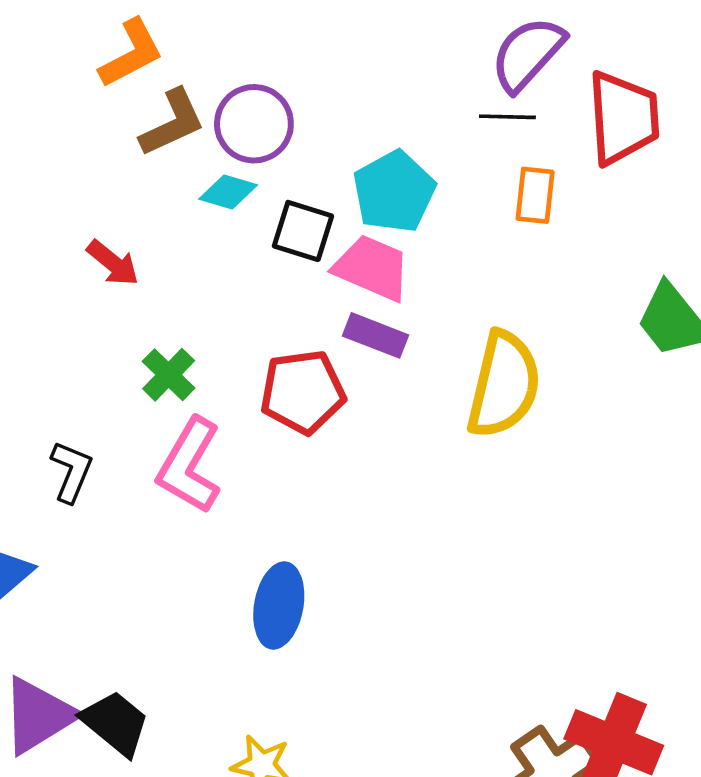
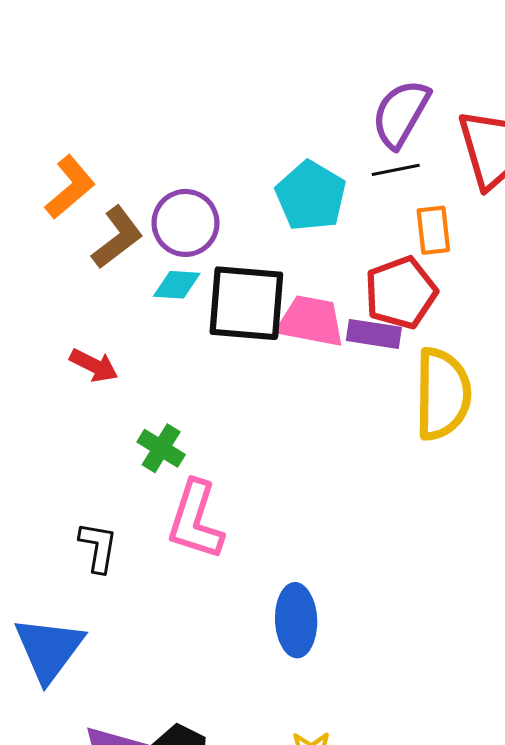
cyan pentagon: (394, 192) -> (311, 196), moved
black square: (303, 231) -> (246, 303), size x1.6
purple rectangle: (376, 335) -> (374, 334), moved
red pentagon: (303, 392) -> (401, 293), moved

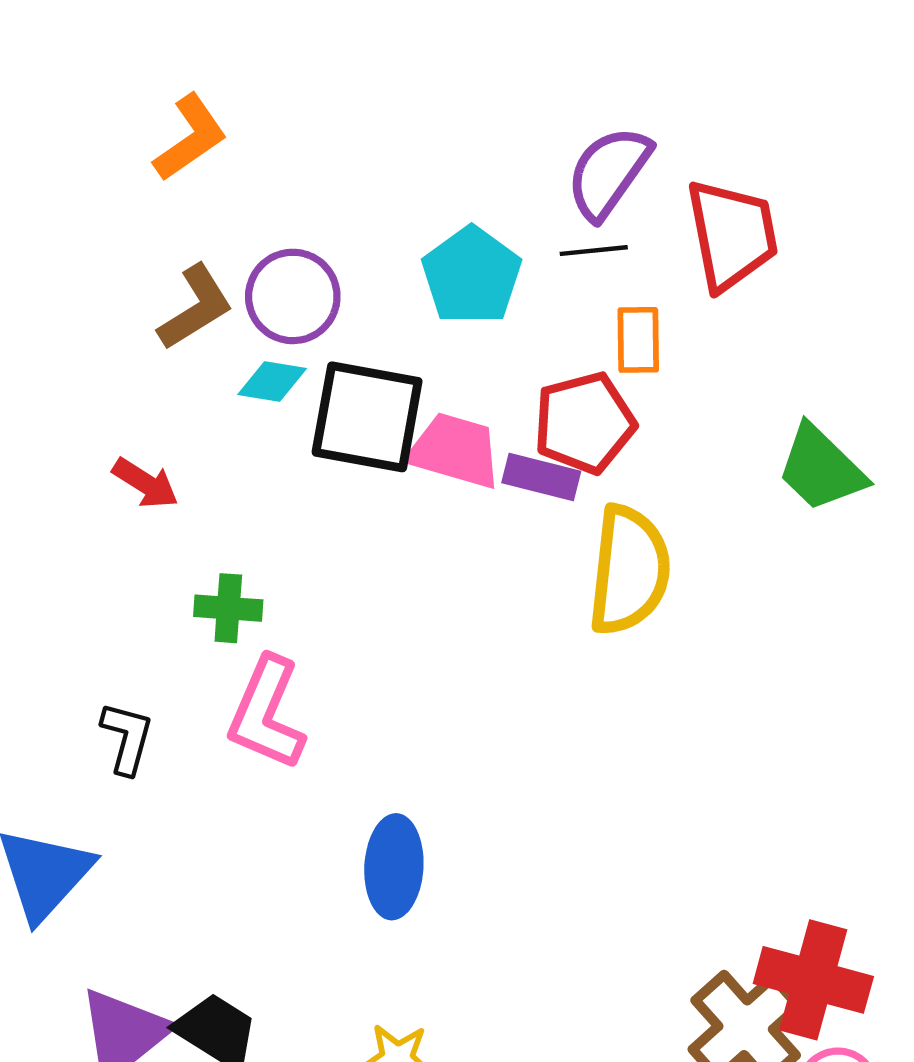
orange L-shape: (70, 187) -> (190, 138), moved
green cross: (161, 448) -> (228, 608), turned -33

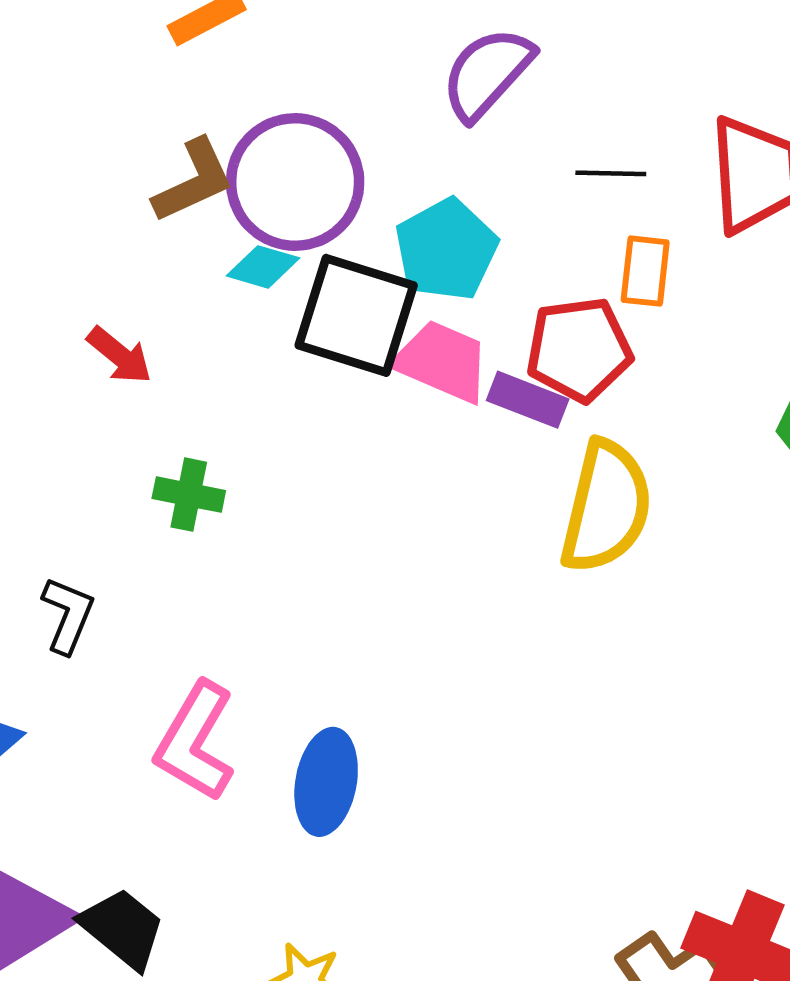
purple semicircle: (608, 173) -> (487, 73), moved
cyan pentagon: (471, 276) -> (446, 250), moved
purple circle: (293, 296) -> (295, 182), size x1.4
pink L-shape: (267, 713) -> (195, 742), moved

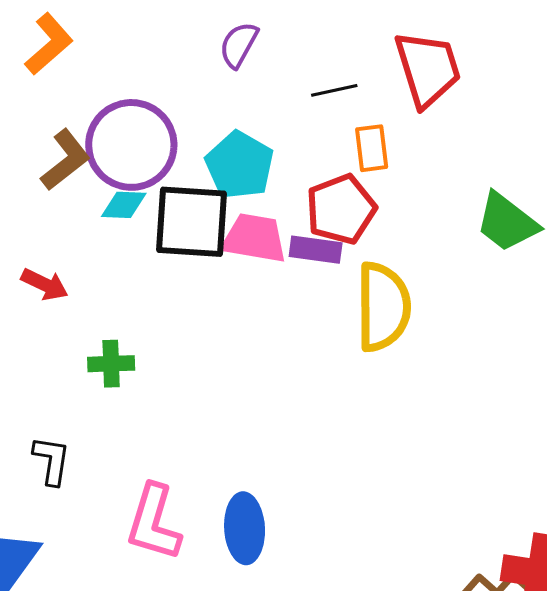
purple semicircle: (487, 73) -> (239, 45), size x0.7

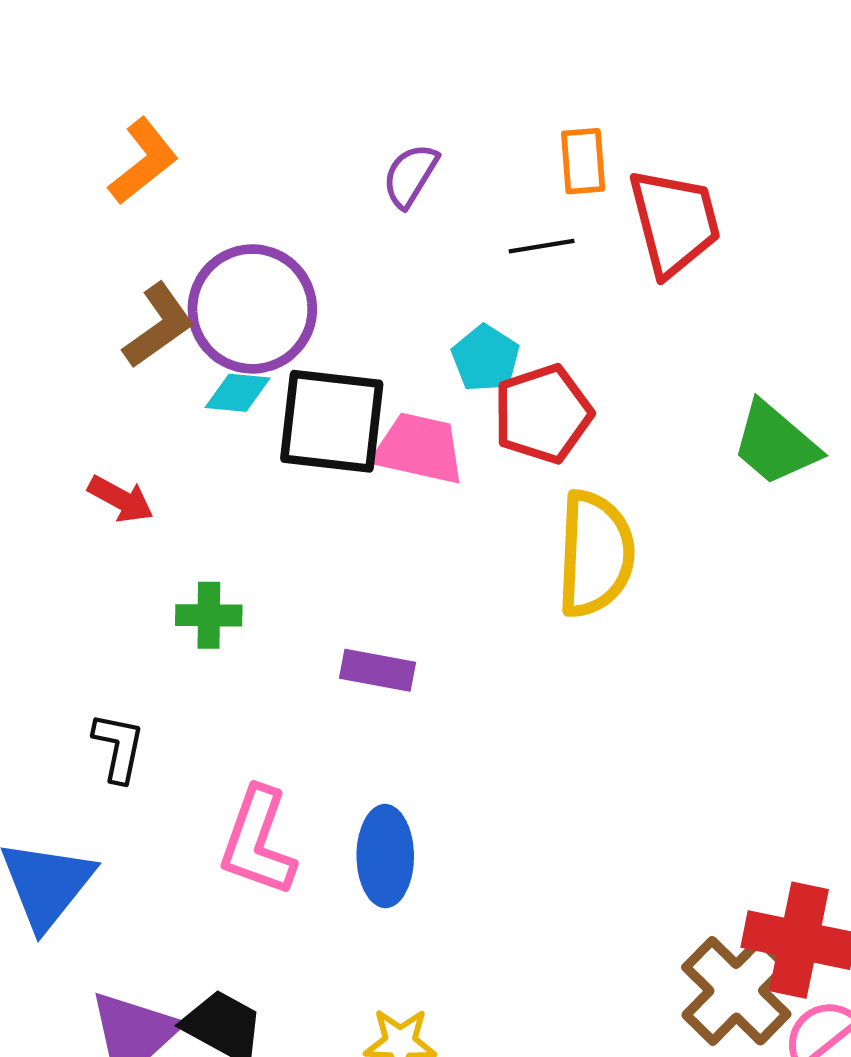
orange rectangle: (372, 148) -> (583, 161), moved
cyan pentagon: (240, 165) -> (486, 358), moved, size x0.7
purple rectangle: (316, 250) -> (377, 670), moved

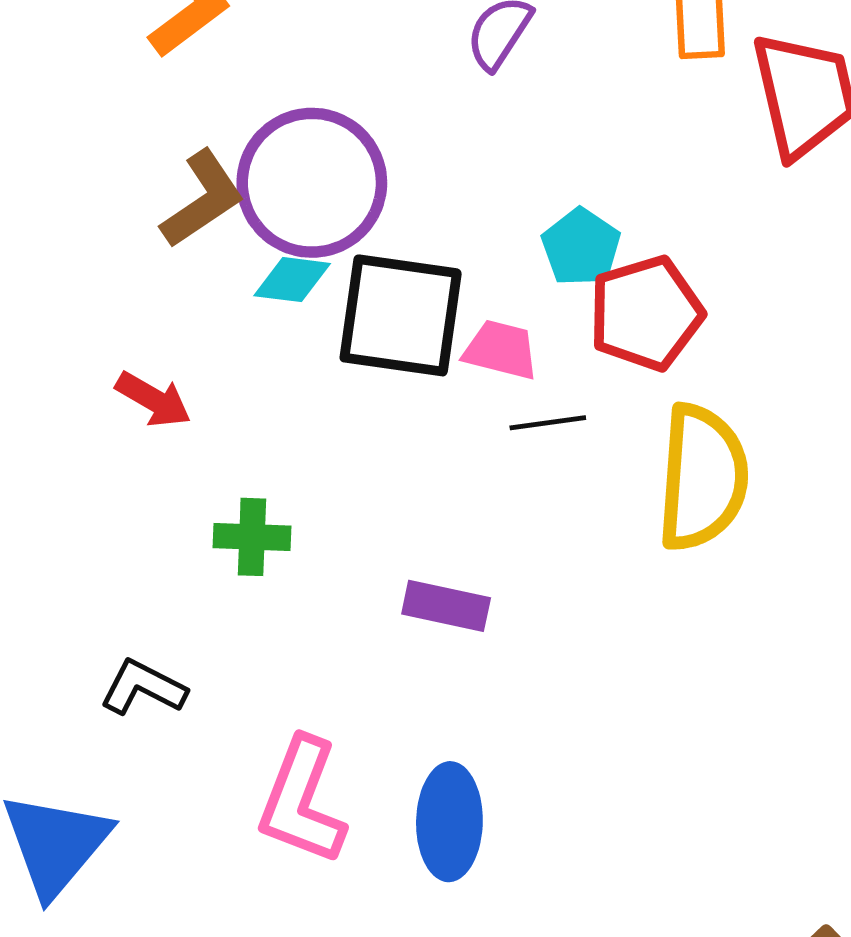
black line: (542, 246) -> (548, 423), moved
pink trapezoid: (419, 449) -> (501, 350), size x0.7
black L-shape: (118, 747) -> (143, 687), turned -76

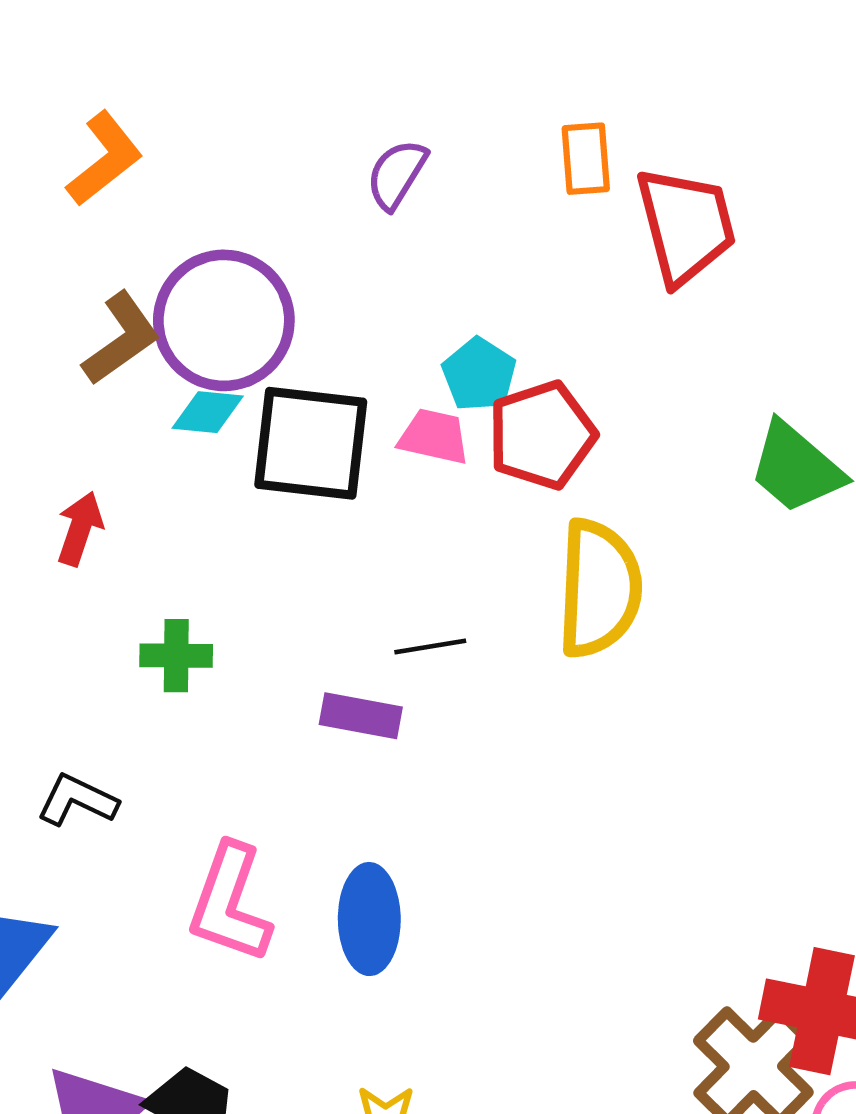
pink trapezoid: (501, 350) -> (434, 437), moved
red arrow: (153, 399) -> (80, 529), turned -100
black line: (548, 423) -> (430, 646), moved

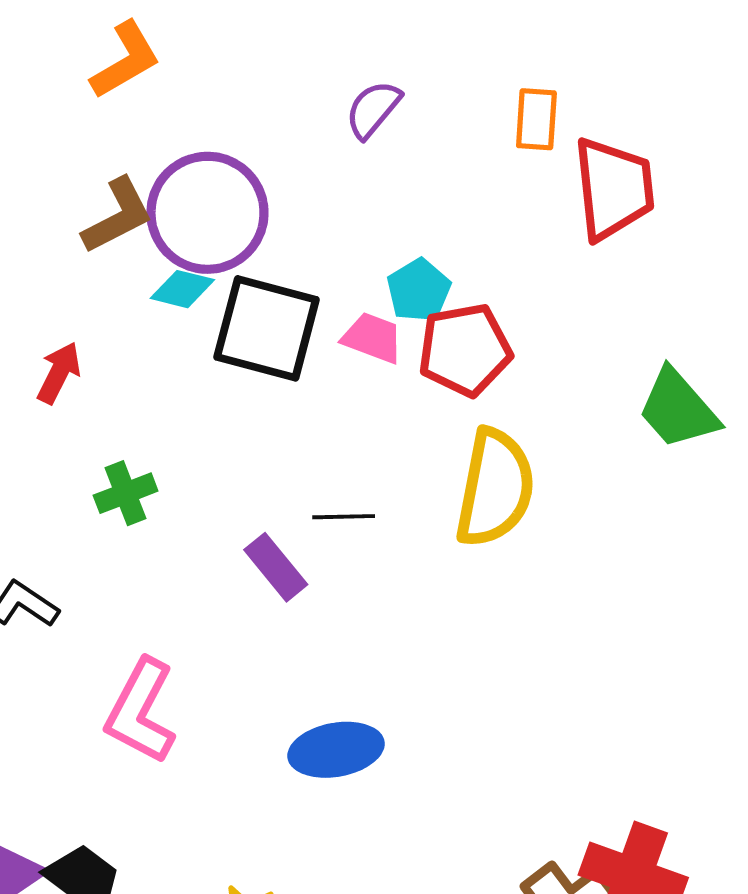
green cross: (176, 656) -> (126, 493), turned -30
purple rectangle: (361, 716) -> (276, 567), turned 32
blue ellipse: (369, 919) -> (336, 750), moved, turned 72

